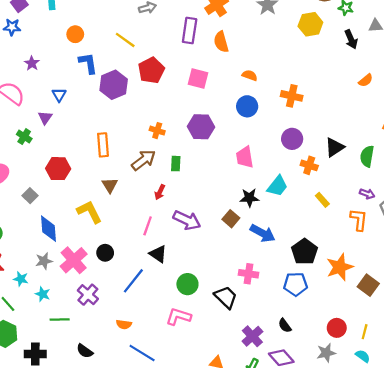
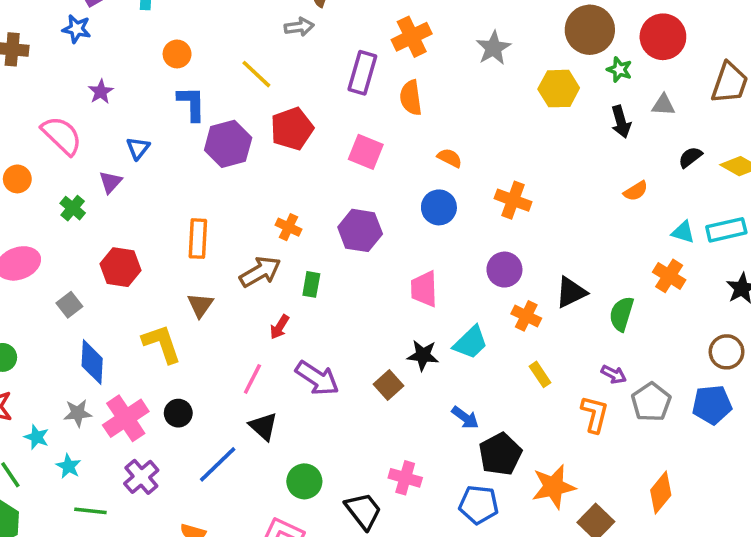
blue arrow: (263, 233) -> (465, 418), moved, size x0.7

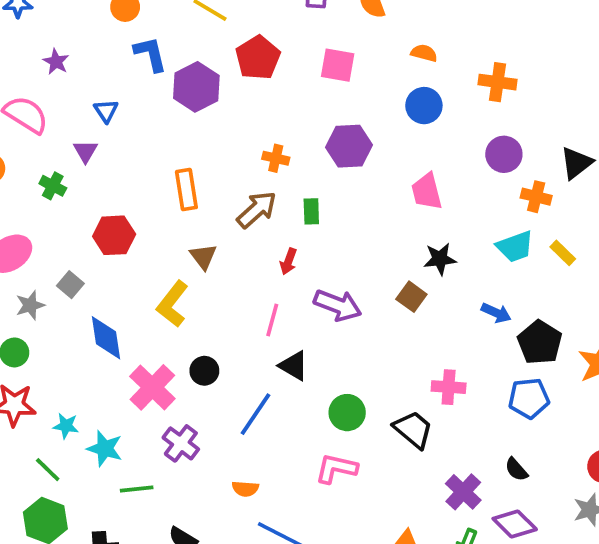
cyan trapezoid: (471, 343) -> (515, 246), moved, turned 36
yellow L-shape: (162, 344) -> (172, 304), turned -111
gray star: (78, 413) -> (30, 305), moved
cyan star: (69, 466) -> (105, 449), size x1.4

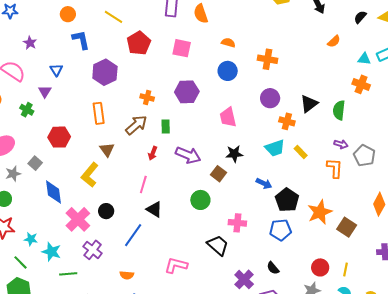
purple hexagon: (196, 87) -> (105, 72), moved
purple arrow: (338, 305) -> (188, 155), moved
green circle: (347, 413) -> (200, 200), moved

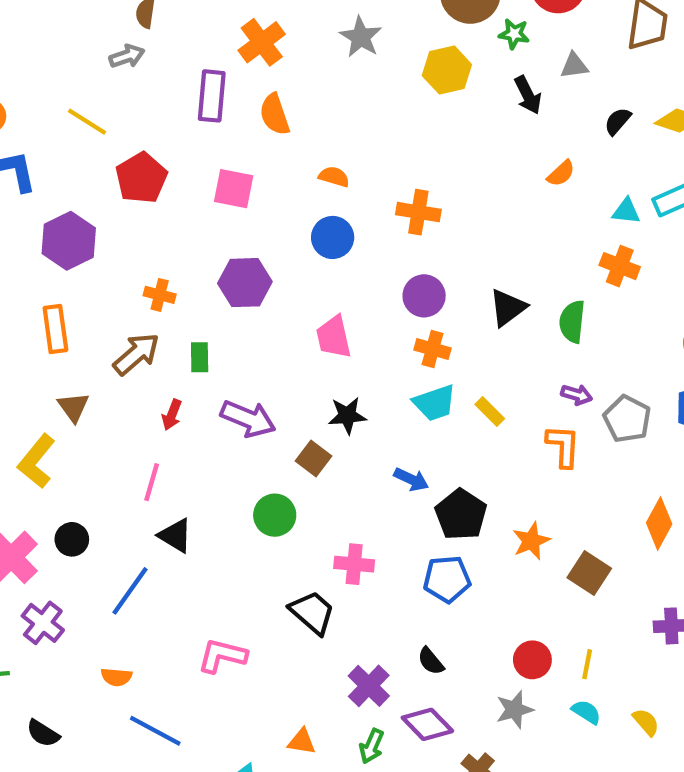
orange cross: (287, 121) -> (433, 349), moved
orange star: (320, 212) -> (531, 541), size x0.7

